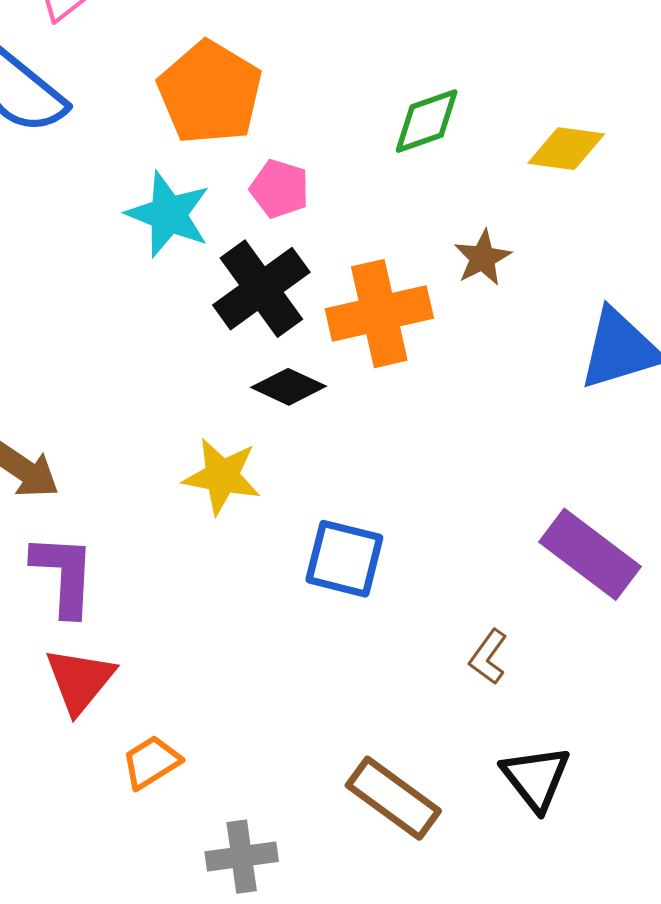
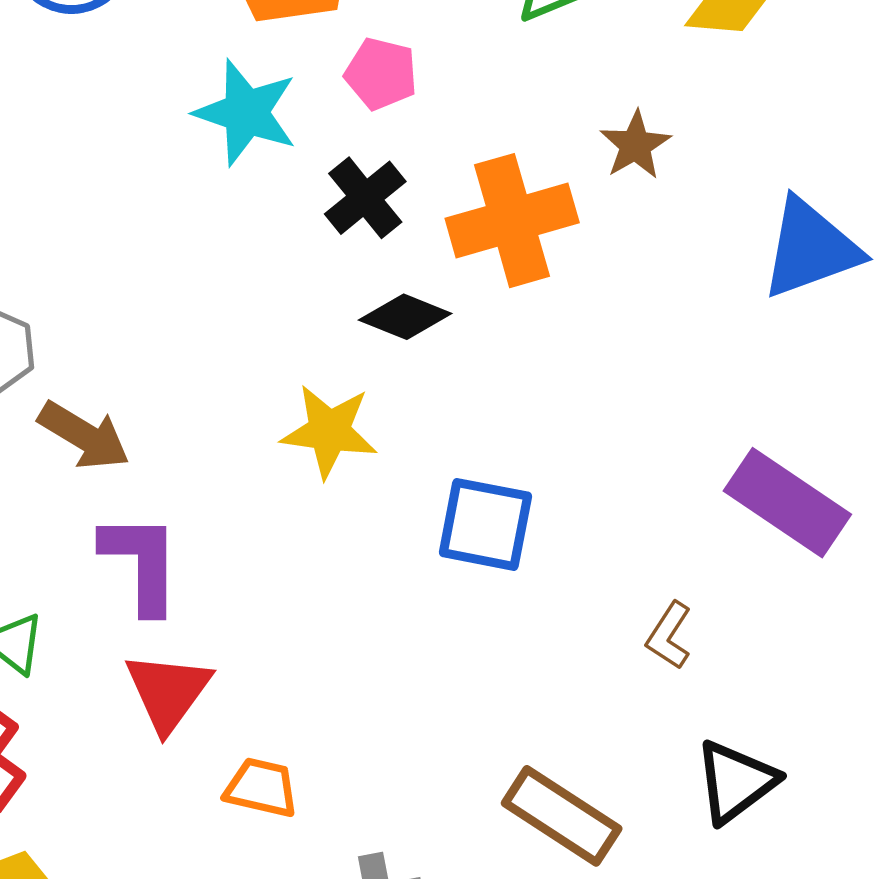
black cross: (261, 289) -> (365, 198), size x0.7
orange trapezoid: (151, 762) -> (261, 788), turned 48
black triangle: (536, 778) -> (736, 782), turned 34

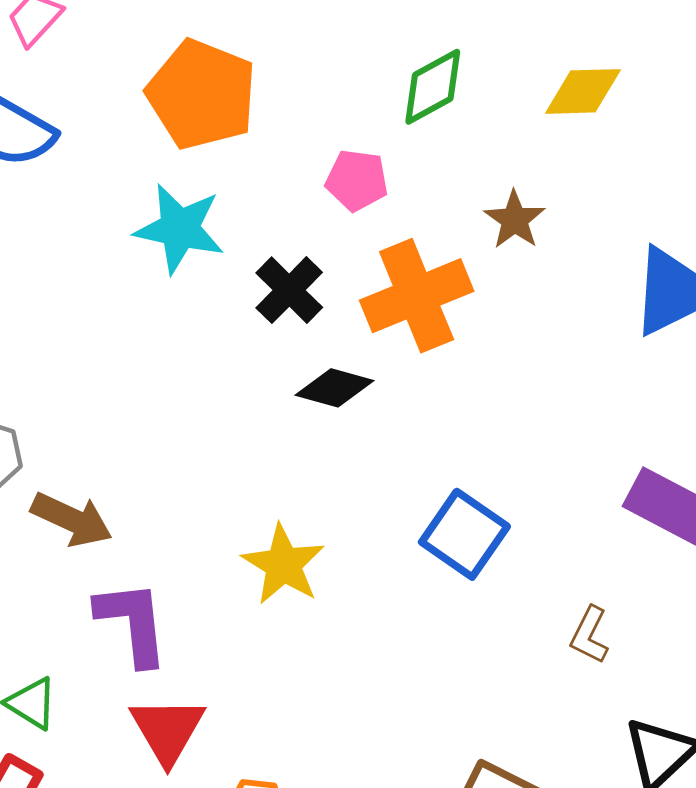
pink pentagon: (381, 74) -> (357, 180), moved
yellow star: (329, 431) -> (283, 565), moved, turned 30
blue square: (485, 524) -> (464, 534), moved, turned 30

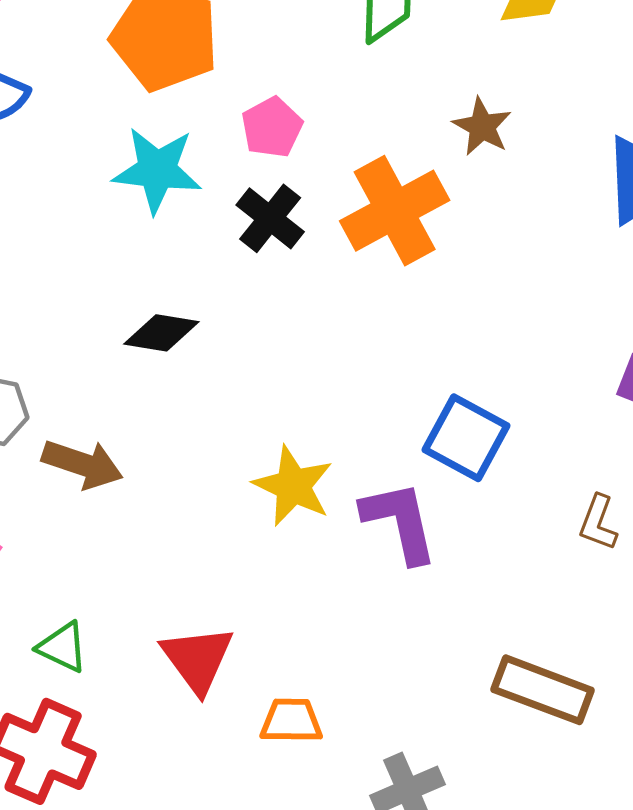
pink pentagon: (357, 180) -> (272, 127), moved, turned -30
black diamond: (334, 388) -> (161, 333), moved
purple L-shape: (133, 623) -> (400, 522), moved

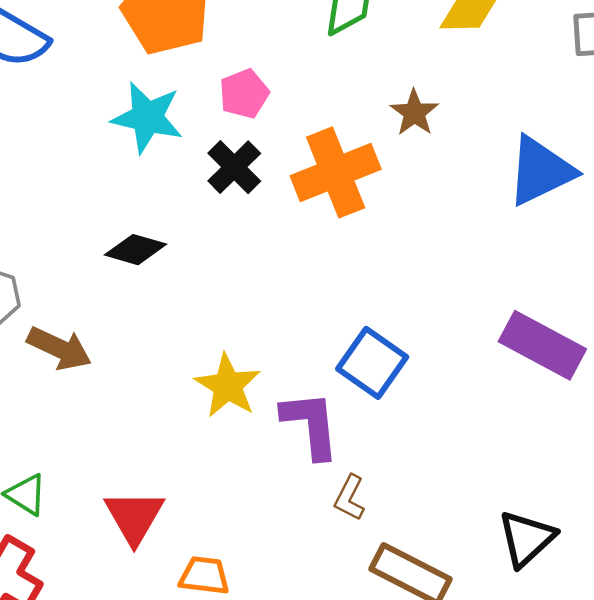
brown L-shape: (598, 523) -> (350, 498), moved

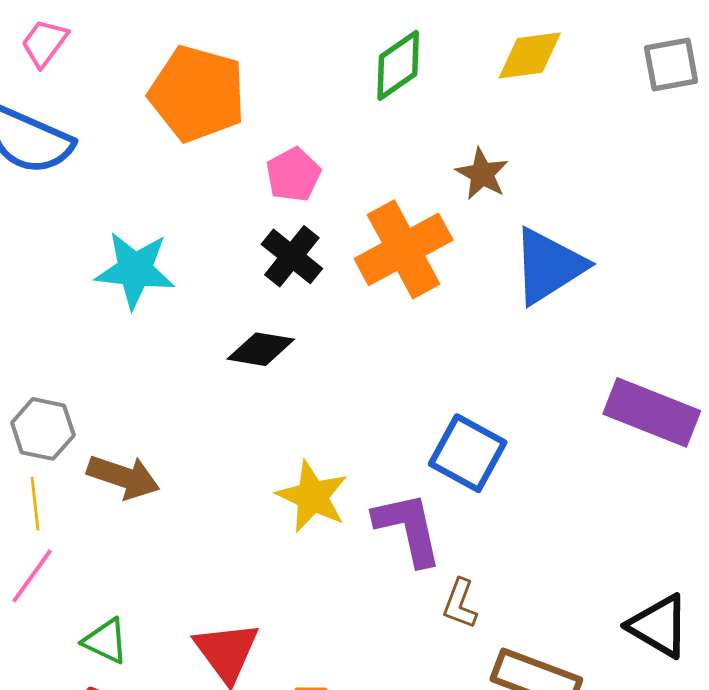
cyan star: (147, 117) -> (135, 270), moved
blue triangle: (541, 171) -> (549, 266), moved
black diamond: (136, 250) -> (261, 349), moved
black triangle: (527, 539) -> (659, 626), turned -40

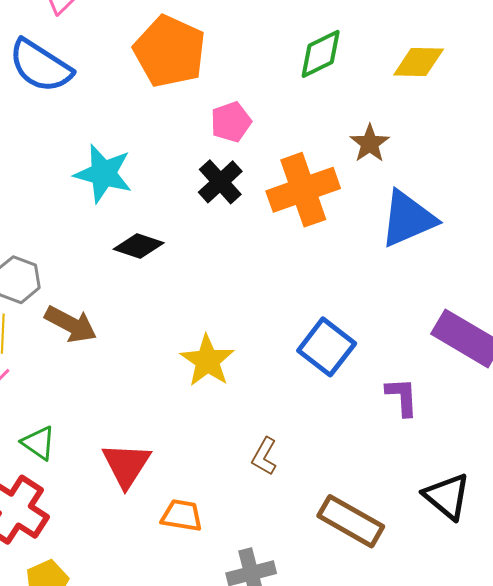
black diamond: (261, 349) -> (139, 246), moved
purple L-shape: (408, 529) -> (402, 397), moved, size x0.7
brown L-shape: (460, 604) -> (264, 456), moved

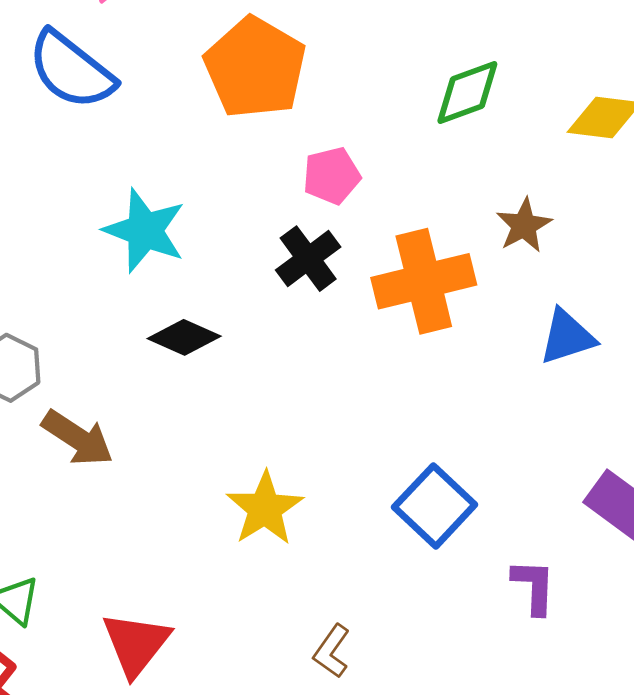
blue triangle: (408, 219) -> (567, 337), size x0.7

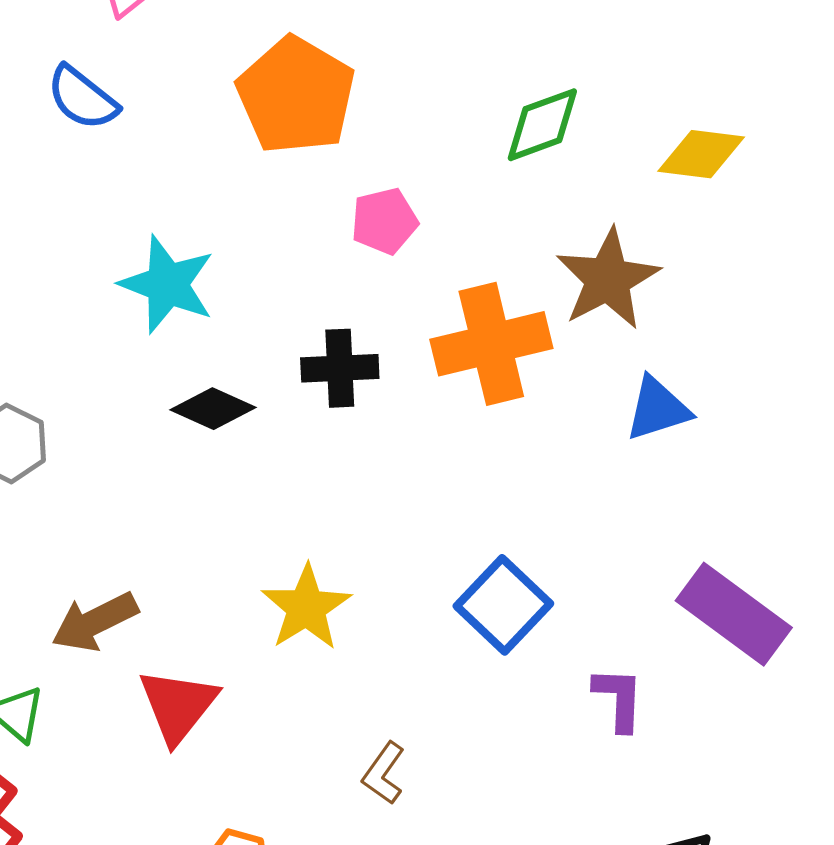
blue semicircle: (71, 70) -> (82, 98), size x0.7
brown star: (524, 225) -> (608, 279), size x1.6
black cross: (308, 259) -> (340, 368), moved, turned 34
brown arrow: (78, 438) -> (95, 622), moved, turned 120
red triangle: (136, 644) -> (178, 706), moved

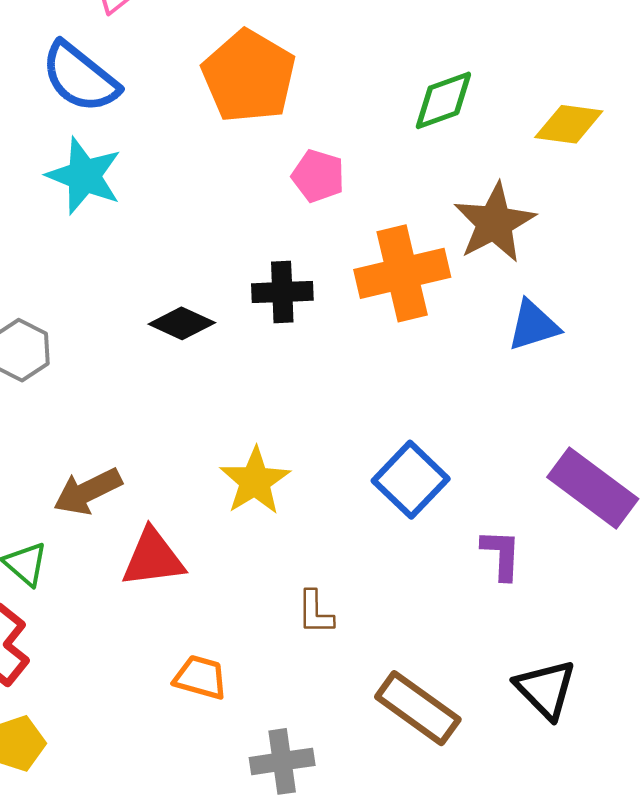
blue semicircle: (82, 98) -> (80, 77), size x1.4
pink pentagon: (384, 221) -> (318, 176), turned 30
cyan star: (167, 284) -> (84, 176), moved
red triangle: (178, 706) -> (153, 558), turned 44
brown L-shape: (384, 773) -> (315, 612), turned -36

